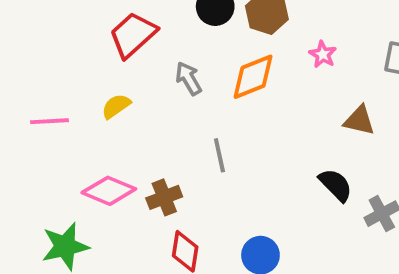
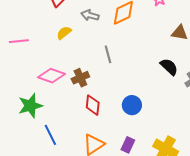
gray arrow: (189, 78) -> (90, 15), turned -42
yellow semicircle: (116, 106) -> (64, 33), moved

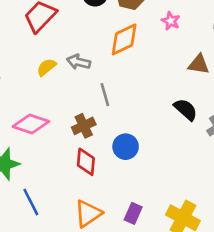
gray arrow: (90, 15) -> (79, 62), moved
brown cross: (80, 78) -> (84, 126), moved
blue circle: (132, 105) -> (126, 147), moved

